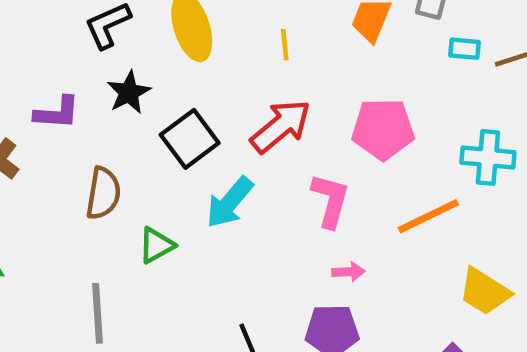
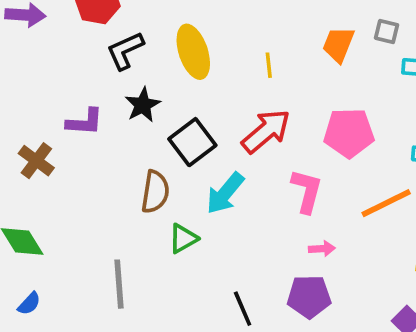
brown semicircle: (103, 193) -> (155, 192), moved
green triangle: (156, 245) -> (183, 239), moved

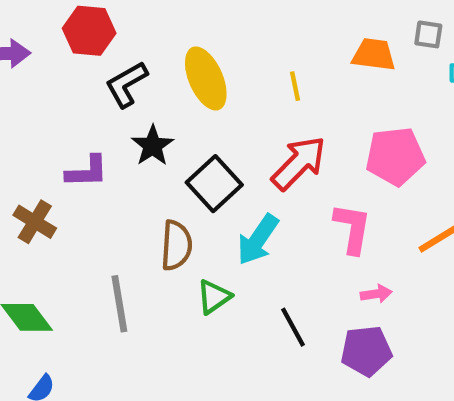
orange trapezoid: (338, 44) -> (374, 55), turned 81
gray line: (119, 284) -> (119, 304), moved
black line: (243, 309) -> (293, 327), moved

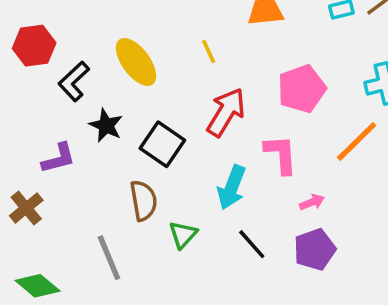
brown cross: (35, 222) -> (26, 208), turned 32
cyan arrow: (258, 240) -> (232, 187), moved

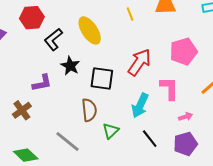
yellow line: (209, 51) -> (130, 14), moved
black square: (162, 144) -> (102, 78), turned -30
gray line: (109, 258) -> (67, 142), turned -32

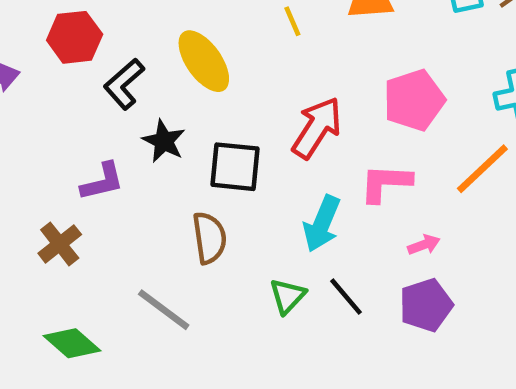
pink L-shape: (169, 88) -> (386, 183), turned -85
green triangle: (111, 131) -> (288, 296), moved

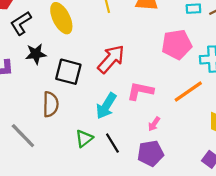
pink pentagon: (414, 100) -> (177, 44), moved
black star: (164, 141) -> (36, 54), turned 30
pink arrow: (424, 245) -> (154, 124), turned 136

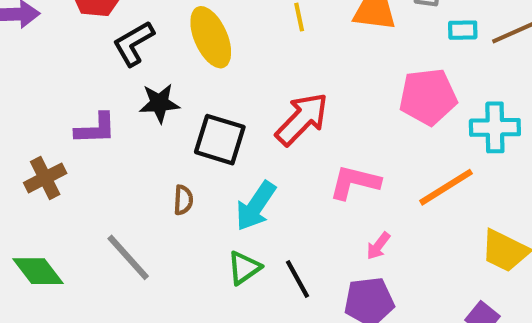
brown semicircle: (51, 104) -> (183, 200), size x0.6
cyan arrow: (106, 106) -> (256, 206), moved

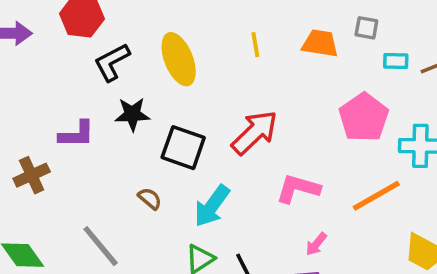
pink pentagon: (428, 97) -> (364, 117), turned -30
brown semicircle: (183, 200) -> (150, 198), turned -55

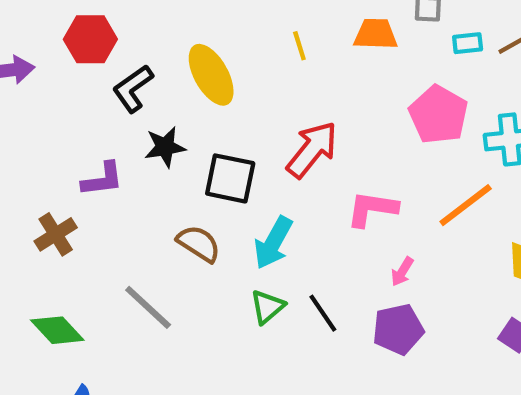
brown semicircle: (150, 198) -> (199, 244), size x1.5

